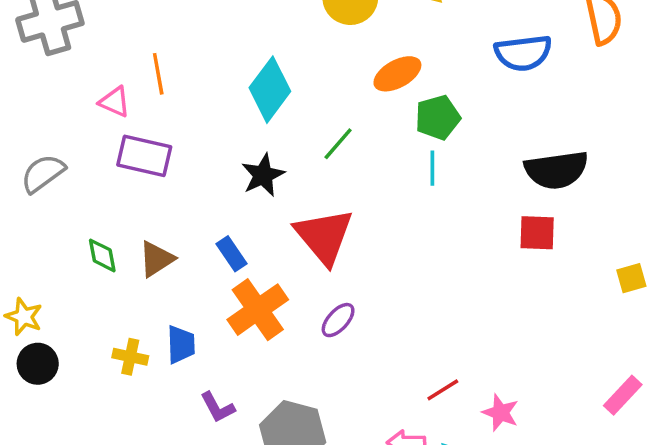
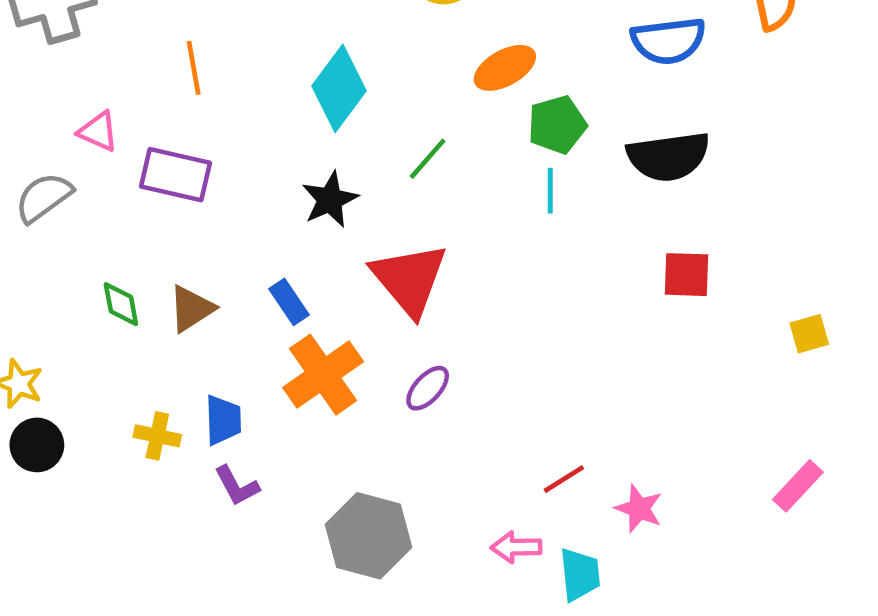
pink triangle: (115, 102) -> (98, 131), moved
black semicircle: (556, 170) -> (668, 156), moved
purple L-shape: (218, 407) -> (237, 486), moved

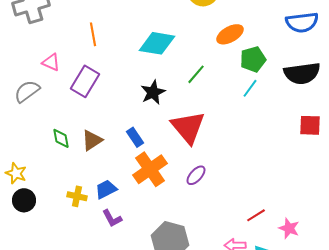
cyan diamond: (339, 88) -> (157, 43), turned 63
purple rectangle: (175, 175) -> (85, 81), turned -72
cyan line: (550, 191) -> (250, 88), turned 36
blue trapezoid: (223, 420) -> (106, 189), turned -115

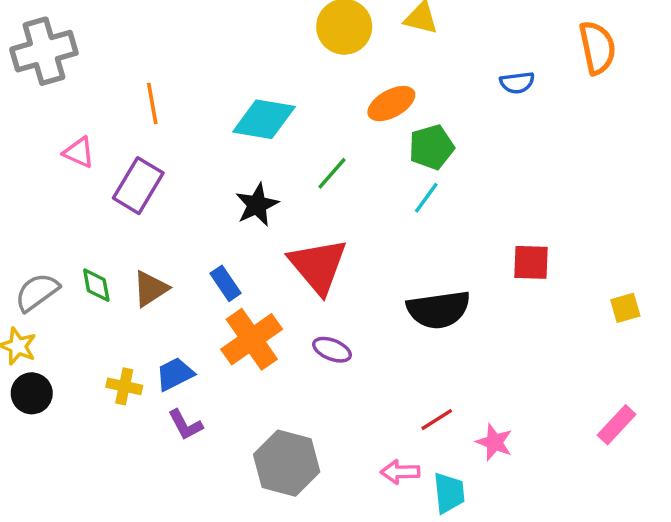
blue semicircle: (302, 22) -> (517, 83), size x0.6
black semicircle: (302, 73) -> (438, 310), moved
gray semicircle: (27, 91) -> (37, 292), moved
purple ellipse: (196, 175) -> (332, 350), turned 70

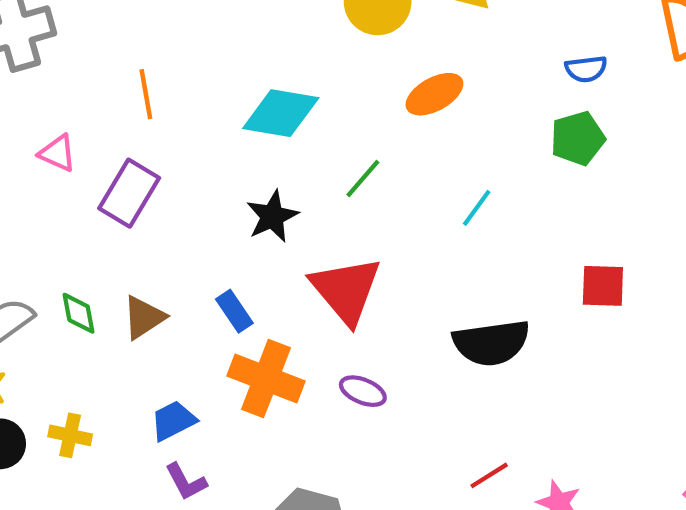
green pentagon: (432, 147) -> (578, 138), moved
orange cross: (252, 339) -> (266, 379), turned -34
yellow cross: (124, 386) -> (70, 435), moved

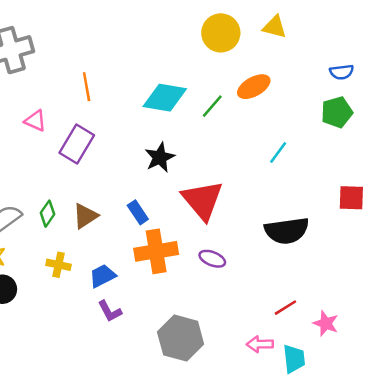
green line: (363, 178) -> (212, 106), moved
green diamond: (79, 313) -> (48, 214), turned 45
orange cross: (266, 379) -> (156, 251), turned -30
yellow cross: (70, 435) -> (59, 265), moved

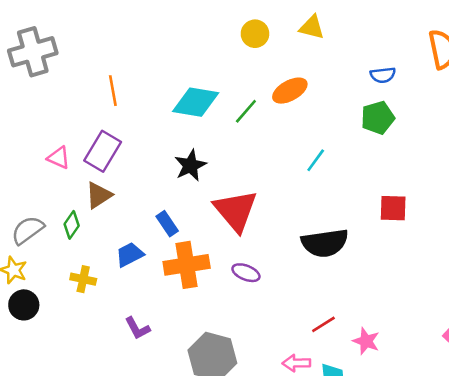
yellow circle: (221, 33) -> (255, 34), size x0.7
pink triangle: (35, 121) -> (59, 158), moved
brown triangle: (85, 216) -> (99, 195), moved
blue trapezoid: (102, 276) -> (130, 255), moved

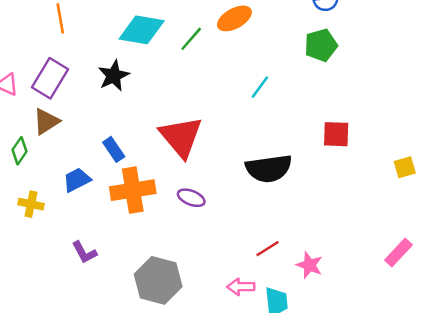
black star: (190, 165) -> (114, 76), moved

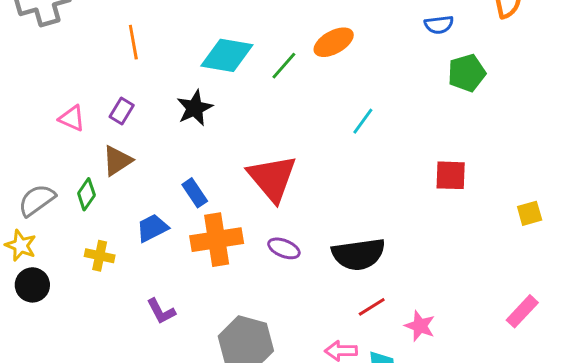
green pentagon: (321, 45) -> (467, 73), moved
purple rectangle: (50, 78) -> (122, 111), size x0.6
black semicircle: (269, 169) -> (358, 254), moved

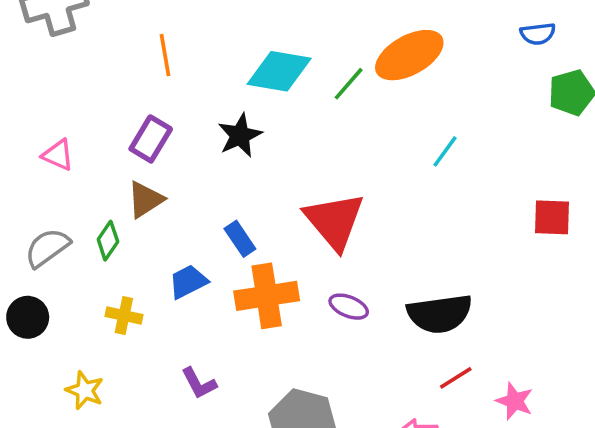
orange ellipse: (334, 42) -> (409, 55), size x1.4
purple rectangle: (122, 111) -> (151, 139), size x1.4
pink triangle: (72, 118) -> (58, 155), moved
yellow star: (21, 245) -> (85, 390), moved
black circle: (32, 285) -> (28, 317), moved

